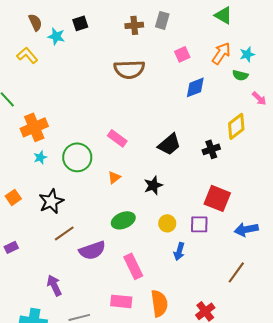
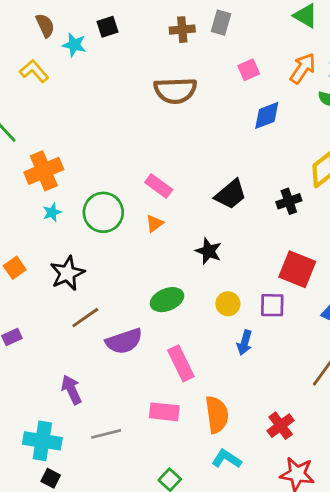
orange triangle: (114, 177) -> (155, 223), moved
black star: (153, 185) -> (209, 251), turned -30

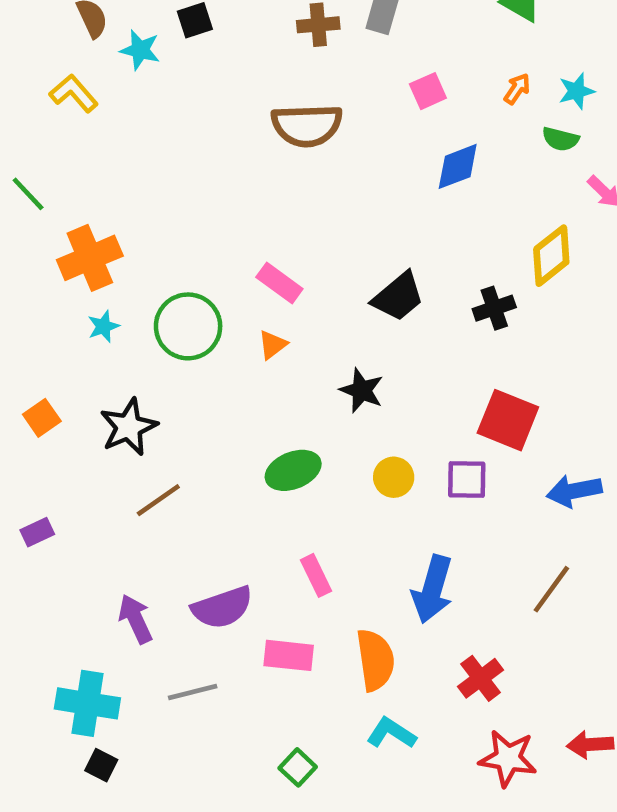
orange arrow: (303, 68) -> (517, 89), size x0.6
purple semicircle: (124, 341) -> (222, 607), moved
blue arrow: (245, 343) -> (433, 589), moved, size x1.6
pink rectangle: (181, 363) -> (316, 575), size x0.7

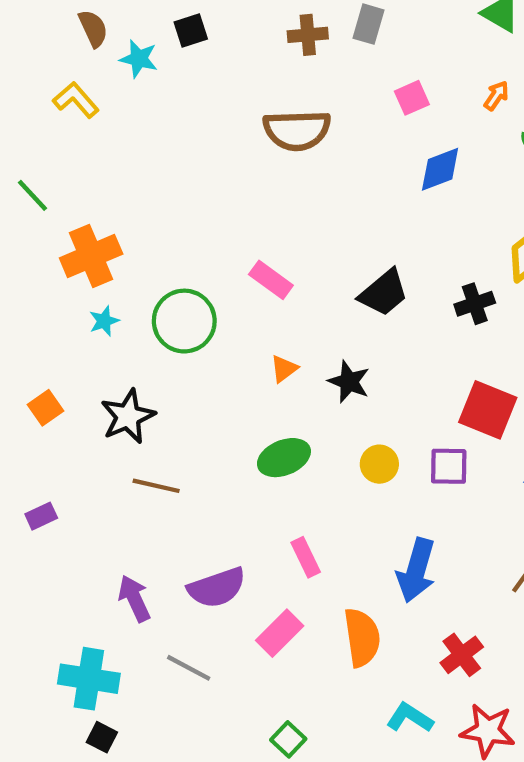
orange triangle: (273, 345) -> (284, 369), moved
brown line: (158, 500) -> (156, 486), turned 48
pink rectangle: (289, 655) -> (280, 633), turned -51
gray line: (193, 692) -> (189, 668), turned 42
cyan L-shape: (391, 733) -> (410, 718), moved

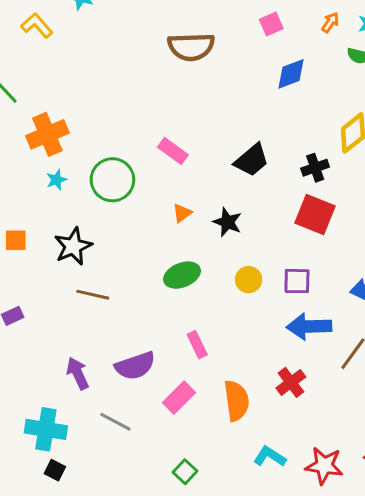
orange square: (46, 408) -> (16, 240), turned 35
red square: (488, 410) -> (315, 215), moved
blue arrow: (416, 570) -> (309, 326), moved, turned 72
red cross: (462, 655) -> (291, 382), moved

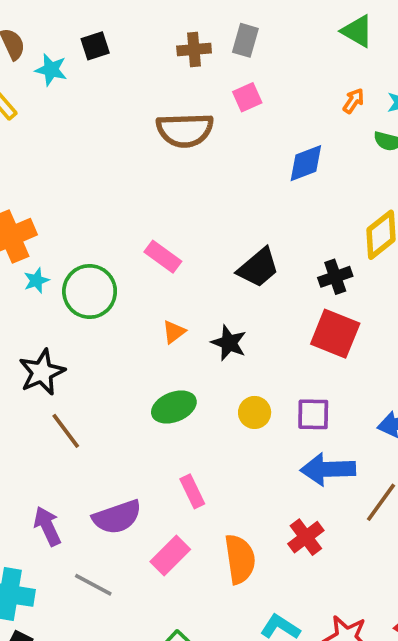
pink square: (271, 24) -> (247, 97), moved
cyan star: (56, 180) -> (36, 280), moved
brown line: (93, 295) -> (66, 431), turned 40

